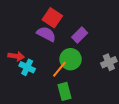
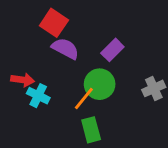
red square: (52, 18) -> (54, 23), moved

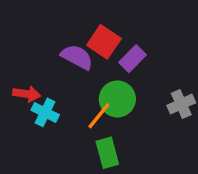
red square: (54, 23) -> (104, 42), moved

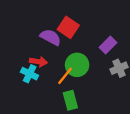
purple rectangle: (132, 59) -> (108, 45), moved
red arrow: (27, 94) -> (38, 62), moved

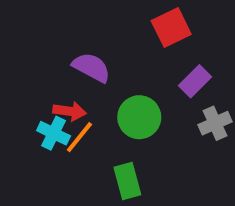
red square: (68, 27) -> (171, 28), moved, turned 30
orange line: (65, 76) -> (79, 137), moved

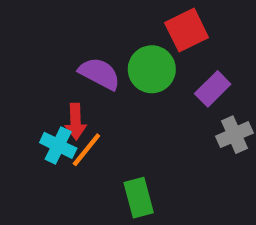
red arrow: (69, 111) -> (76, 121), turned 80
green circle: (139, 117) -> (152, 69), moved

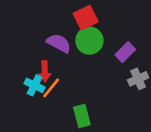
red square: (187, 30) -> (86, 18), moved

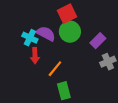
cyan cross: (35, 85) -> (30, 38), moved
orange line: (51, 88) -> (55, 69), moved

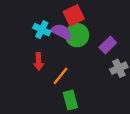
purple semicircle: (46, 34) -> (62, 32), moved
cyan cross: (30, 38) -> (42, 30), moved

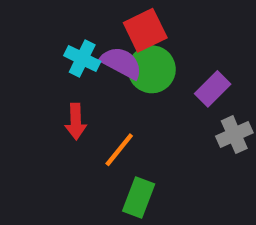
green rectangle: (70, 100) -> (139, 198), turned 36

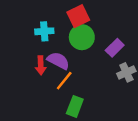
cyan cross: (82, 58) -> (44, 31), turned -30
purple semicircle: (121, 63) -> (58, 61), moved

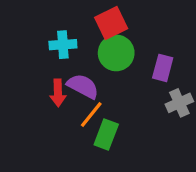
purple rectangle: (115, 48) -> (163, 68), turned -30
green rectangle: (75, 106) -> (106, 134), moved

